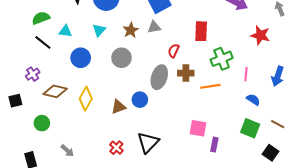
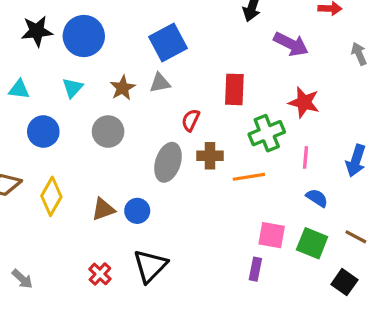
red star: (260, 35) -> (304, 102), moved
blue circle: (140, 100) -> (137, 211), moved
pink square: (198, 128) -> (272, 235), moved

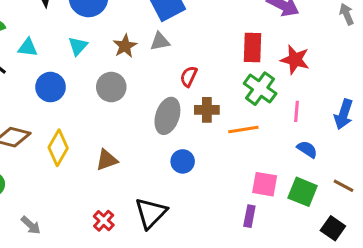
red rectangle: (234, 89) -> (252, 48), moved
green cross: (267, 133) -> (260, 89), turned -32
blue circle: (137, 211) -> (183, 161), moved

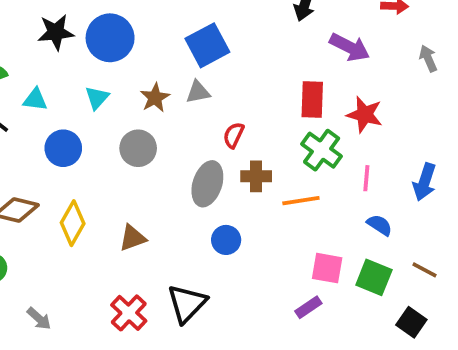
purple rectangle: (249, 216) -> (308, 307), turned 45
red cross: (104, 221) -> (129, 313), size x1.4

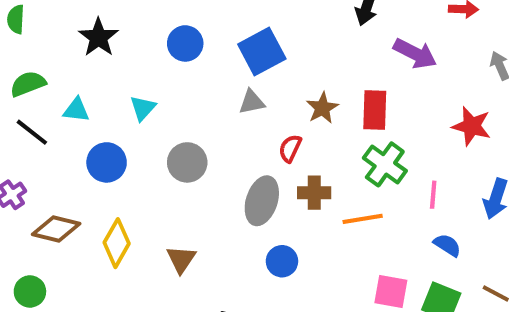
black star: (56, 32) -> (98, 37), turned -30
blue circle: (110, 38) -> (185, 43), moved, size x0.7
brown star: (155, 98) -> (322, 108), moved
red star: (365, 115) -> (472, 126), moved
brown triangle: (133, 238) -> (181, 259), turned -36

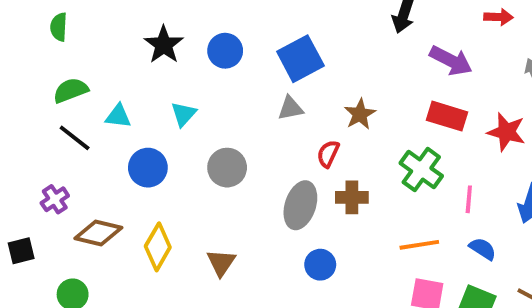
black star: (98, 37) -> (164, 45), moved
red rectangle: (375, 110) -> (447, 116), moved, turned -75
orange line: (363, 219) -> (419, 245), moved

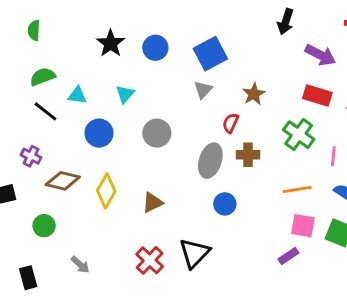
gray triangle: (291, 108) -> (203, 90), turned -36
purple cross: (55, 199) -> (31, 156), turned -30
brown triangle: (221, 263) -> (153, 203), turned 30

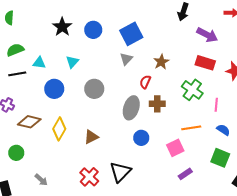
black line: (45, 111) -> (17, 74), turned -48
pink square: (303, 226) -> (175, 148), moved, turned -36

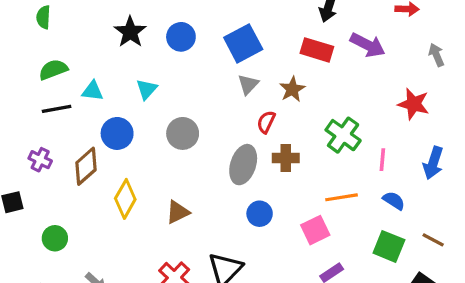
gray triangle: (126, 59) -> (248, 84), moved
red rectangle: (205, 63) -> (317, 50), moved
brown diamond: (29, 122) -> (86, 166), moved, turned -55

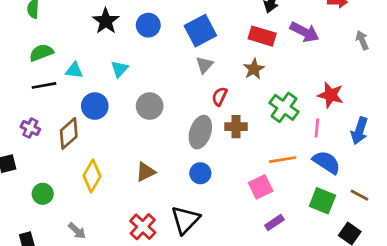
brown star: (292, 89) -> (254, 69), moved
red star: (413, 104) -> (331, 95), moved
yellow diamond: (125, 199) -> (92, 176), moved
blue semicircle: (394, 201) -> (326, 162), size x1.5
blue circle: (260, 214) -> (200, 173), moved

